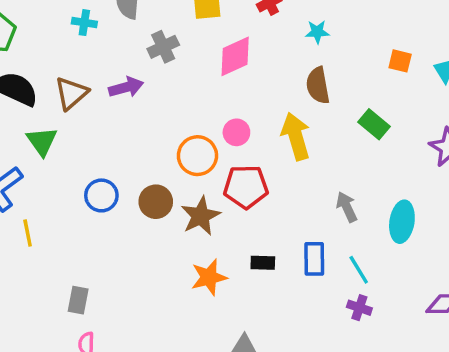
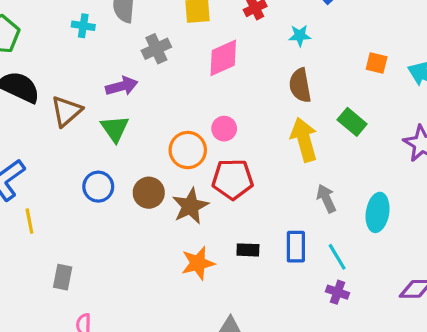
brown triangle: (71, 93) -> (66, 111), moved
yellow arrow: (296, 136) -> (304, 140), moved
green triangle: (42, 141) -> (115, 129), moved
gray rectangle: (78, 300) -> (63, 277), moved

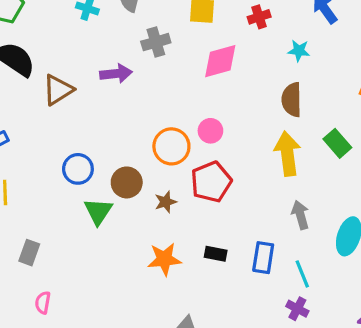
green triangle: (115, 129) -> (98, 211), moved
red pentagon: (233, 179) -> (211, 182), turned -30
brown star: (190, 206) -> (166, 202), size x0.6

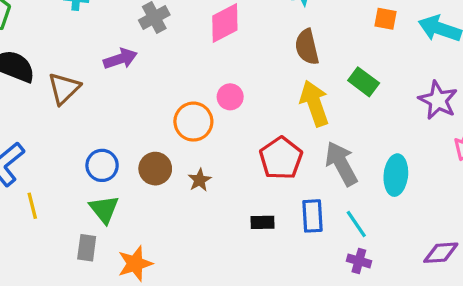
red pentagon: (211, 182) -> (281, 158), moved
green triangle: (98, 211) -> (104, 209), moved
gray arrow: (300, 215) -> (341, 164), size x1.5
gray rectangle: (29, 253) -> (87, 248), moved
orange star: (164, 259) -> (135, 264), moved

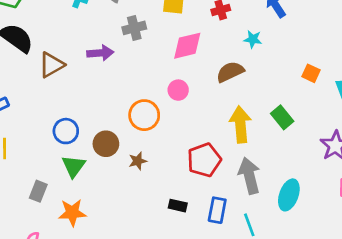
brown semicircle: (307, 47) -> (230, 72), moved, turned 64
pink circle: (230, 97) -> (178, 90), moved
green triangle: (104, 209) -> (73, 166), moved

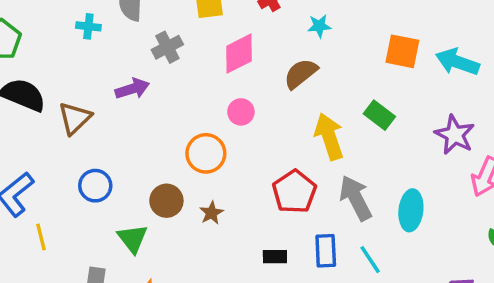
orange square: (311, 73) -> (402, 51), size x1.5
blue circle: (66, 131) -> (95, 186), moved

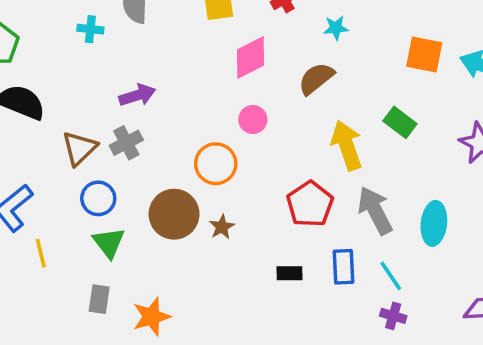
gray cross: (167, 47) -> (126, 143), moved
brown triangle: (75, 118) -> (79, 148), moved
brown circle: (166, 201) -> (174, 214), size x1.4
green triangle: (133, 239) -> (109, 243), moved

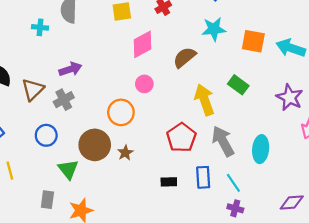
cyan star: (336, 28) -> (214, 29), moved, size x1.5
brown triangle: (79, 148) -> (33, 90), moved
green triangle: (109, 243) -> (68, 169), moved

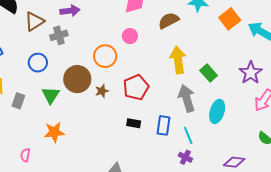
orange square: (253, 41) -> (230, 19), turned 30
green rectangle: (238, 85) -> (209, 73), moved
red pentagon: (181, 138) -> (136, 87), moved
gray rectangle: (47, 200) -> (18, 101), moved

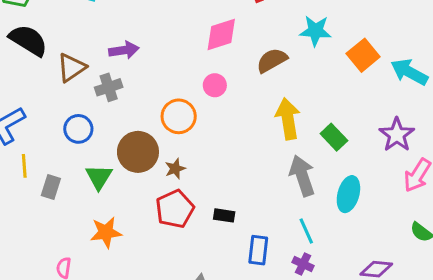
red pentagon: (136, 87) -> (175, 209), moved
blue rectangle: (164, 125) -> (258, 250), moved

